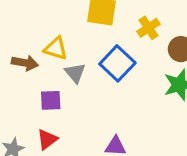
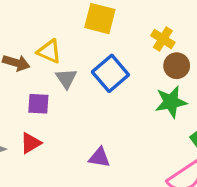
yellow cross: (149, 28) -> (163, 39), moved, turned -30

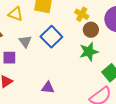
yellow triangle: (49, 51) -> (16, 14), moved

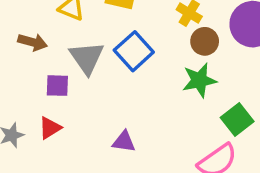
gray triangle: (25, 41) -> (87, 58), size x1.5

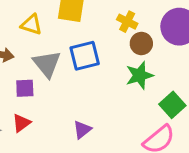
blue square: (134, 51) -> (85, 56), turned 32
purple triangle: (124, 142) -> (82, 130), turned -42

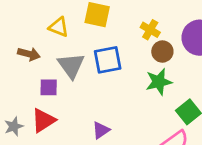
red triangle: (21, 123) -> (43, 120), size x1.4

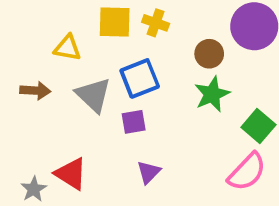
yellow cross: (150, 30) -> (156, 23), moved
purple square: (49, 87) -> (134, 122), moved
red triangle: (43, 120) -> (71, 174), turned -44

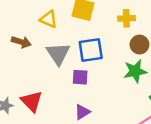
yellow cross: (156, 23) -> (126, 18), moved, turned -35

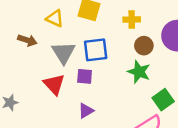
green star: (135, 71) -> (139, 72), turned 30
red triangle: (32, 101) -> (54, 84), moved

